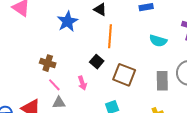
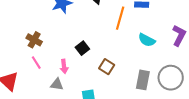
orange line: (110, 36) -> (120, 18), moved
brown square: (124, 75) -> (107, 67), size x0.7
gray triangle: (59, 103) -> (57, 84), moved

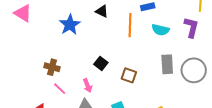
cyan semicircle: (147, 40) -> (160, 30), moved
gray rectangle: (143, 80) -> (167, 64), moved

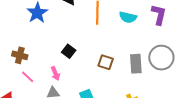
gray rectangle: (167, 64) -> (136, 64), moved
brown square: (129, 75) -> (106, 62), moved

